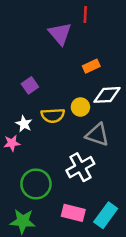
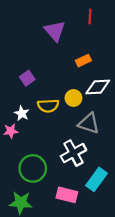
red line: (85, 14) -> (90, 17), moved
cyan rectangle: (106, 215) -> (97, 179), moved

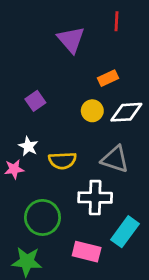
yellow circle: (73, 98) -> (92, 111), moved
yellow semicircle: (48, 106) -> (62, 161), moved
white cross: (73, 153) -> (95, 198), turned 30

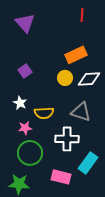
purple triangle: (71, 40) -> (25, 23), moved
orange rectangle: (108, 78) -> (76, 55), size x1.5
pink star: (14, 169) -> (25, 128), moved

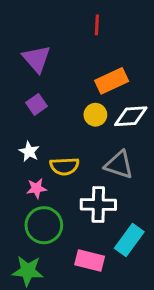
red line: (82, 15) -> (97, 25), moved
purple triangle: (25, 23) -> (37, 59), moved

